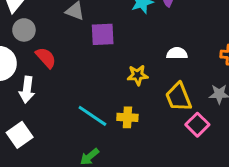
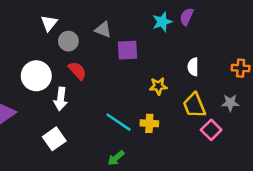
gray circle: (24, 30) -> (68, 41), moved
white semicircle: (177, 53) -> (193, 67), turned -90

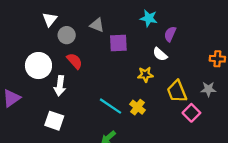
purple semicircle: (187, 17) -> (170, 34), moved
cyan star: (162, 22) -> (149, 18), turned 30
white semicircle: (193, 67) -> (160, 54), moved, turned -49
yellow cross: (149, 123) -> (137, 107), turned 35
white square: (54, 139) -> (54, 121), turned -36

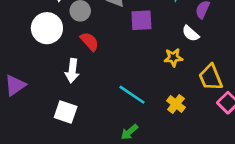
white circle: (38, 66) -> (47, 28), moved
yellow cross: (137, 107) -> (176, 104), moved

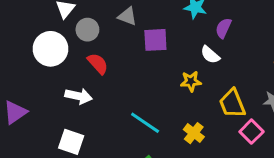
white arrow: (72, 71) -> (79, 96), turned -85

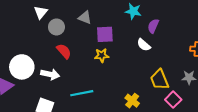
white circle: (50, 49) -> (22, 67), moved
yellow star: (191, 81) -> (102, 55), moved
cyan line: (145, 123) -> (82, 93), moved, turned -45

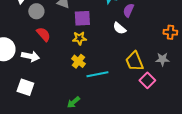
cyan line: (82, 93) -> (97, 74), moved
yellow cross: (132, 101) -> (78, 61), moved

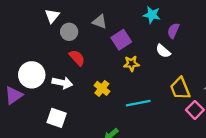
purple square: (82, 18) -> (121, 40), turned -30
yellow star: (79, 38) -> (131, 64), moved
yellow cross: (78, 61) -> (102, 88), moved

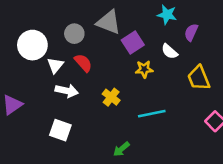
white triangle: (52, 16) -> (55, 65), moved
gray triangle: (100, 22) -> (109, 22), size x1.5
white semicircle: (163, 51) -> (170, 51), moved
white circle: (32, 75) -> (32, 45), moved
yellow trapezoid: (180, 88) -> (199, 78), moved

